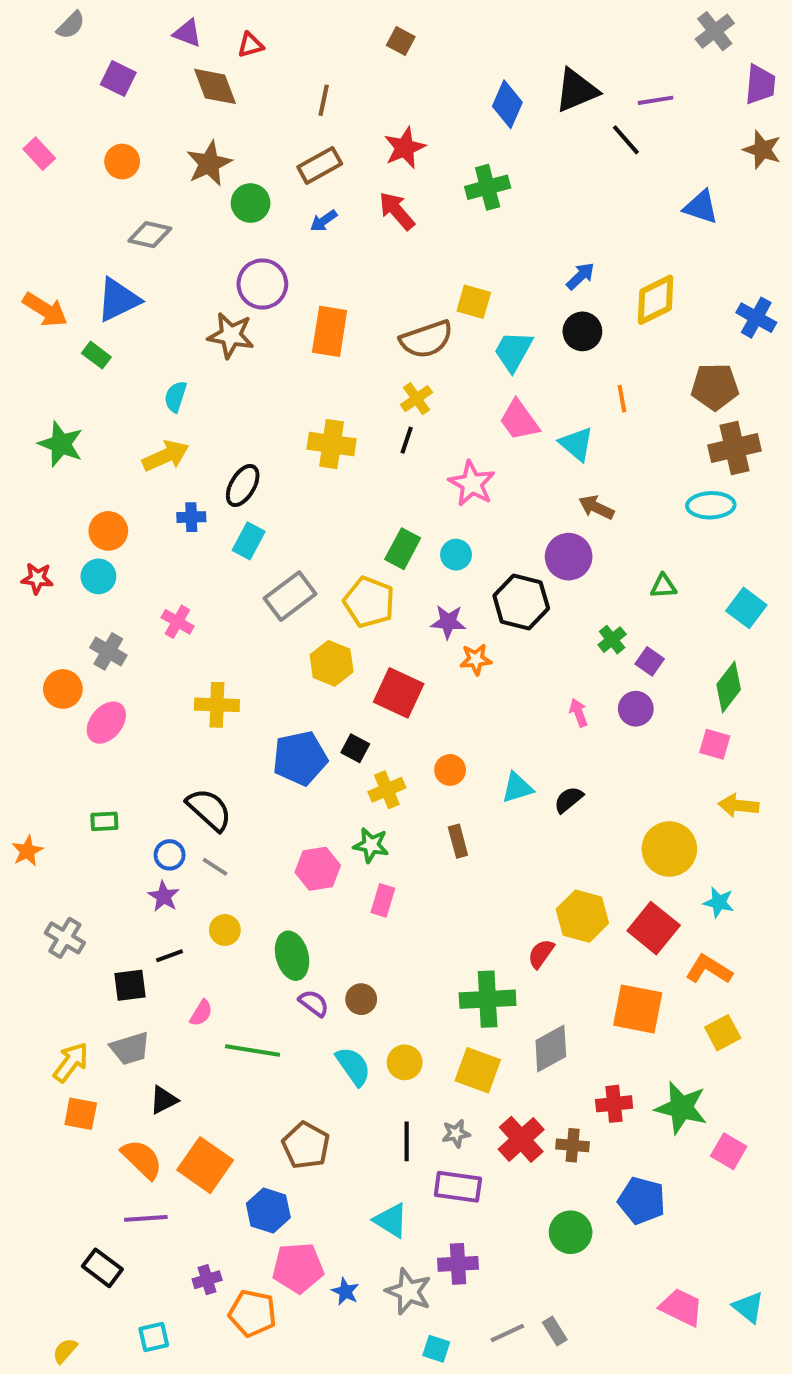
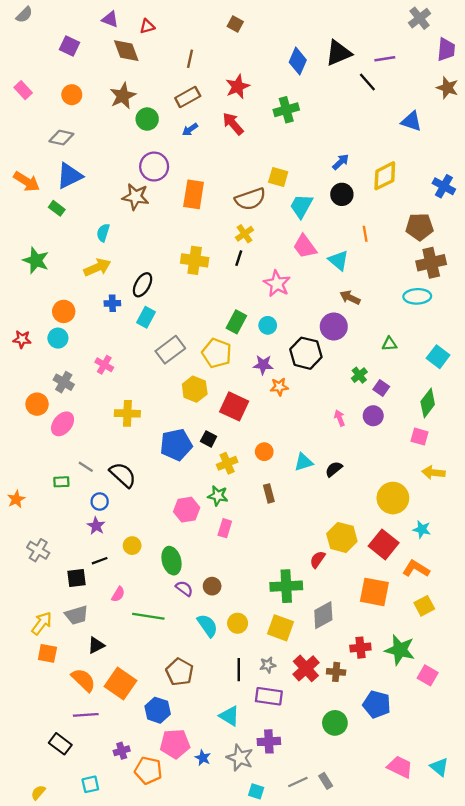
gray semicircle: (71, 25) -> (24, 15), moved
gray diamond: (150, 235) -> (61, 138), moved
gray line: (215, 867) -> (86, 467), moved

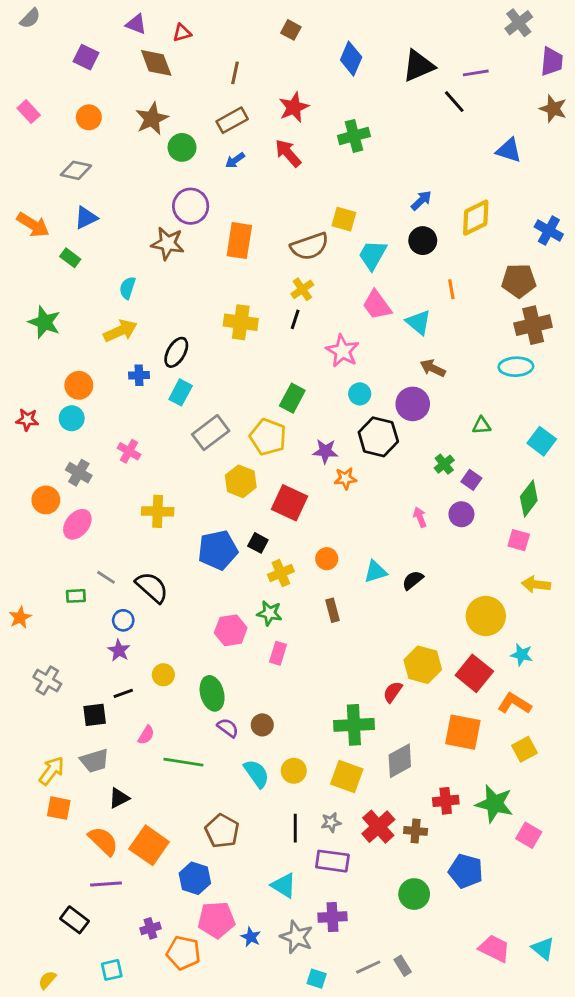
blue diamond: (298, 61) -> (351, 59), moved
blue triangle: (69, 176) -> (86, 218), size x0.7
cyan circle: (268, 325) -> (360, 394), moved

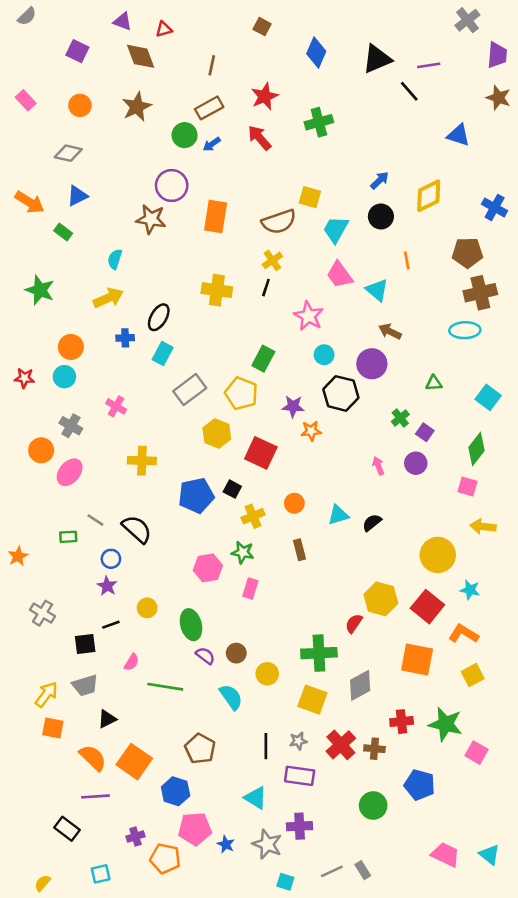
green circle: (182, 147) -> (185, 135), moved
yellow circle: (294, 771) -> (267, 674), moved

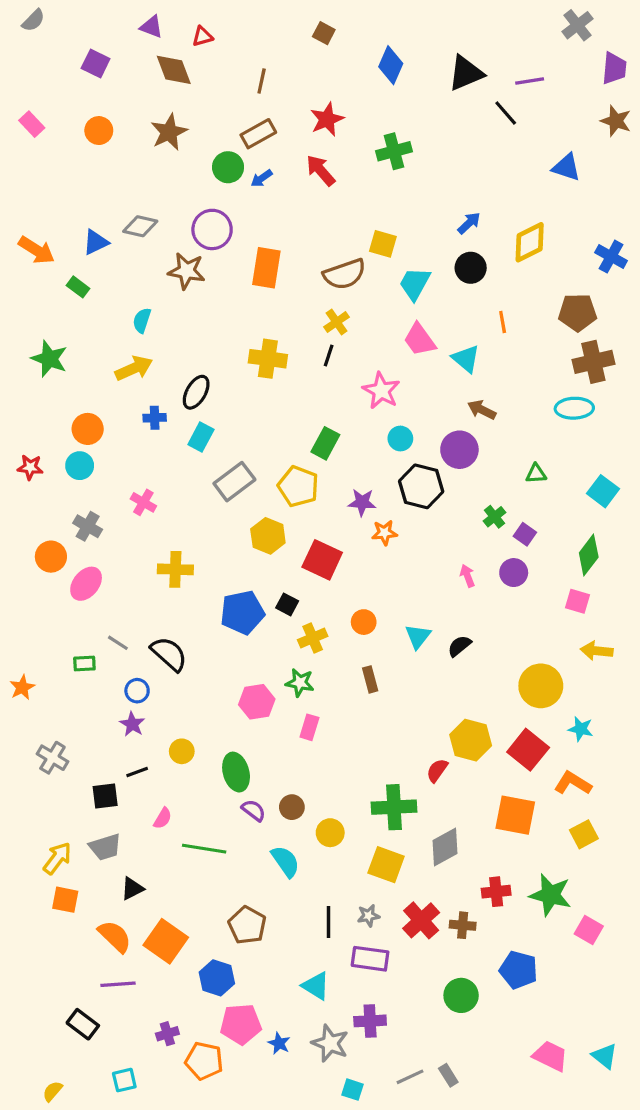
gray diamond: (68, 153) -> (140, 226), moved
cyan triangle: (338, 515) -> (418, 636), turned -35

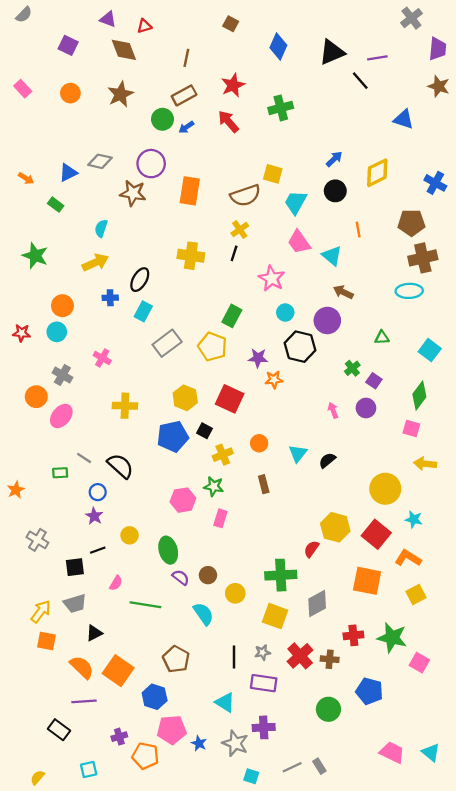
orange arrow: (37, 250) -> (26, 178), size x0.6
yellow hexagon: (268, 536) -> (185, 398), moved

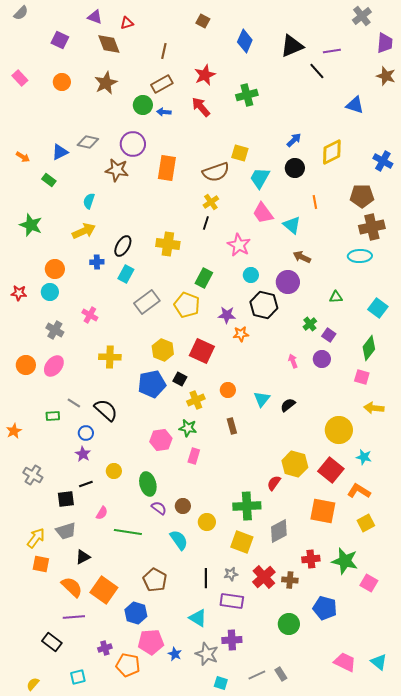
blue arrow: (186, 127) -> (164, 112), turned 40
yellow cross: (191, 256) -> (168, 244), moved
orange circle: (36, 397) -> (26, 365), moved

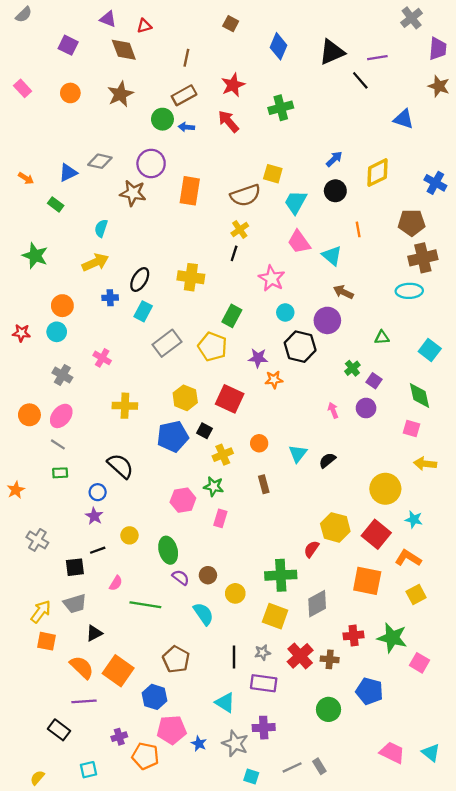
green diamond: (369, 348) -> (419, 396), turned -50
gray line: (74, 403) -> (58, 444), moved

